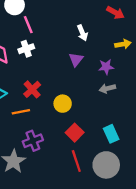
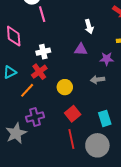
white cross: (26, 49) -> (43, 52), moved
purple triangle: (76, 59) -> (81, 49), turned 48
gray arrow: (107, 88) -> (98, 80), moved
orange line: (21, 112) -> (27, 90), turned -42

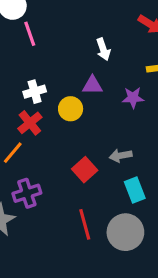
gray arrow: (98, 80) -> (121, 156), moved
yellow circle: (65, 87) -> (71, 109), moved
red square: (73, 114) -> (85, 170), moved

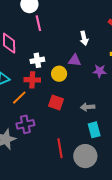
red cross: (30, 123) -> (32, 80), turned 35
red square: (85, 170) -> (56, 103), moved, turned -35

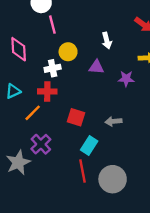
yellow circle: (59, 74) -> (68, 52), moved
purple cross: (25, 124) -> (41, 144), turned -30
cyan rectangle: (94, 130) -> (89, 145), moved, turned 49

